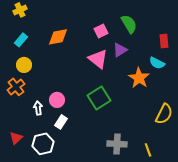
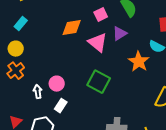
orange diamond: (58, 37) -> (72, 28), moved
yellow circle: (24, 65) -> (16, 49), moved
green square: (99, 98) -> (99, 82), turned -30

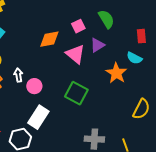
pink circle: (57, 84) -> (34, 86), moved
white arrow: (38, 92) -> (18, 75), moved
white rectangle: (61, 106) -> (38, 117), size x1.6

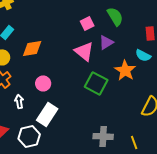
orange diamond: (49, 39) -> (32, 48), moved
white arrow: (18, 75) -> (19, 101), moved
green square: (76, 93) -> (96, 83), moved

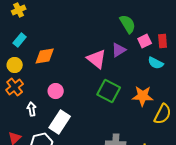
pink square: (87, 23) -> (145, 41), moved
orange star: (125, 70) -> (143, 96), moved, turned -30

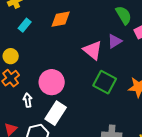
cyan rectangle: (20, 40) -> (25, 25), moved
orange diamond: (45, 56) -> (61, 19), moved
pink circle: (56, 91) -> (52, 82), size x1.6

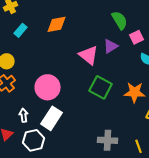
white arrow: (28, 100) -> (24, 115), moved

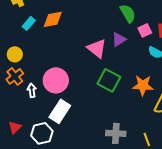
orange diamond: (57, 24) -> (53, 19), moved
white arrow: (24, 115) -> (32, 90), moved

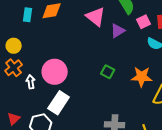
cyan rectangle: (29, 23) -> (28, 15), turned -32
pink triangle: (97, 48) -> (96, 17), moved
green square: (109, 80) -> (108, 72), size x0.6

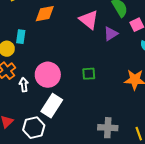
cyan rectangle: (28, 15) -> (21, 37), moved
green square: (108, 72) -> (89, 74), moved, turned -32

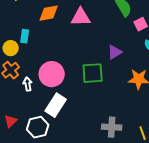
pink triangle: (89, 20) -> (81, 17), moved, turned -40
purple triangle: (111, 34) -> (115, 52), moved
green square: (89, 74) -> (93, 73), size x1.6

